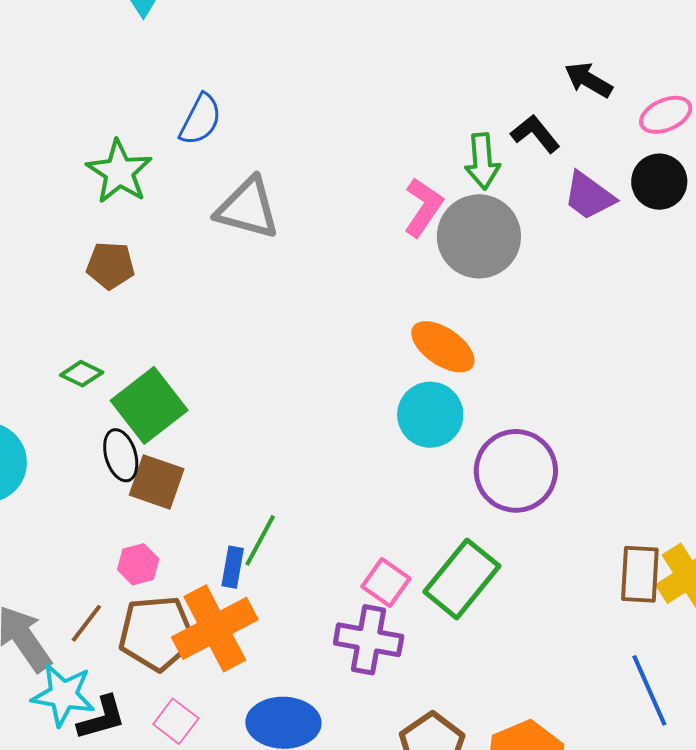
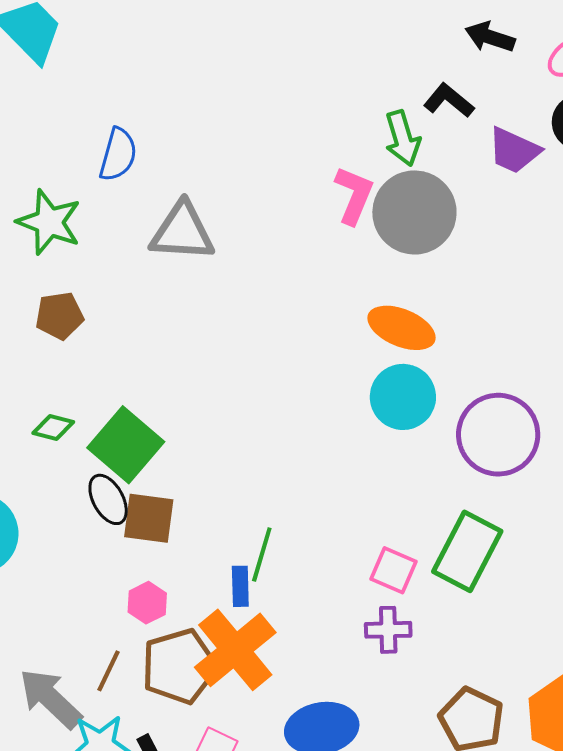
purple cross: (369, 640) -> (388, 630), size x0.7

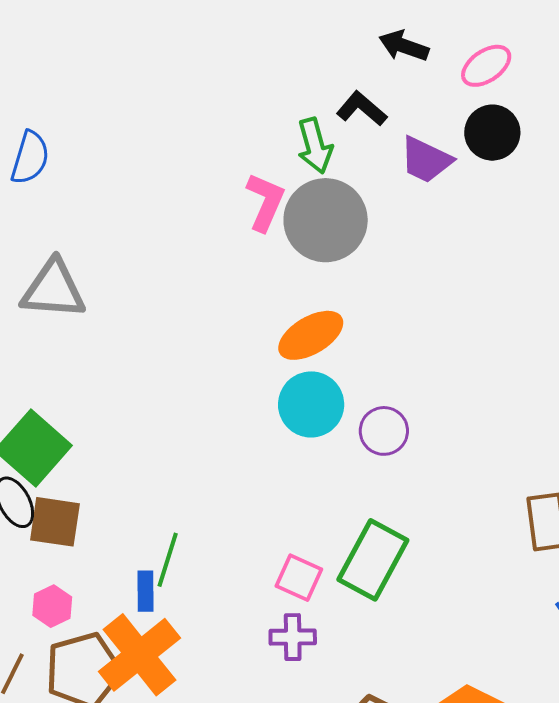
gray triangle: (182, 232) -> (53, 289), moved
orange ellipse: (402, 328) -> (311, 335), turned -54
purple circle: (498, 435) -> (384, 431), moved, size x0.6

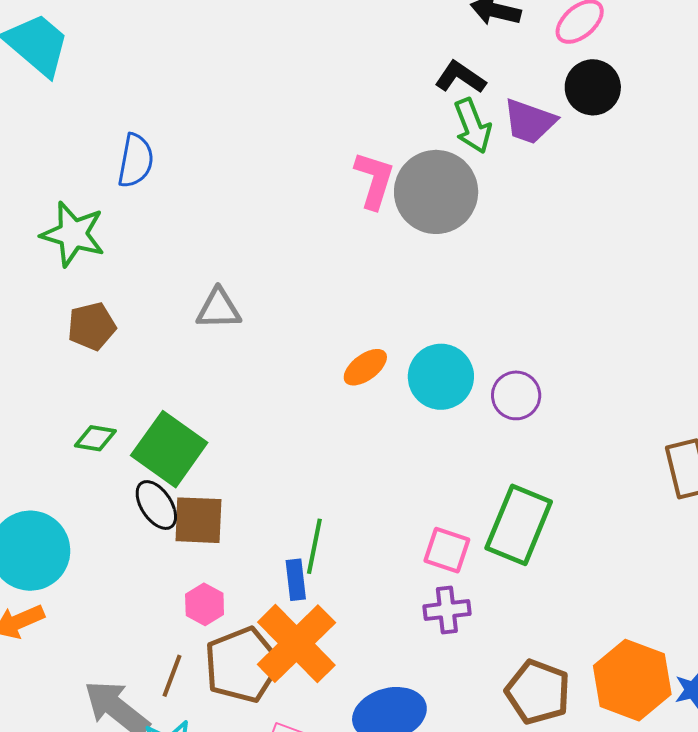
green arrow: (315, 146) -> (473, 126), moved
gray triangle: (53, 289) -> (218, 309), moved, size x0.7
orange ellipse: (311, 335) -> (365, 367), moved, size x0.7

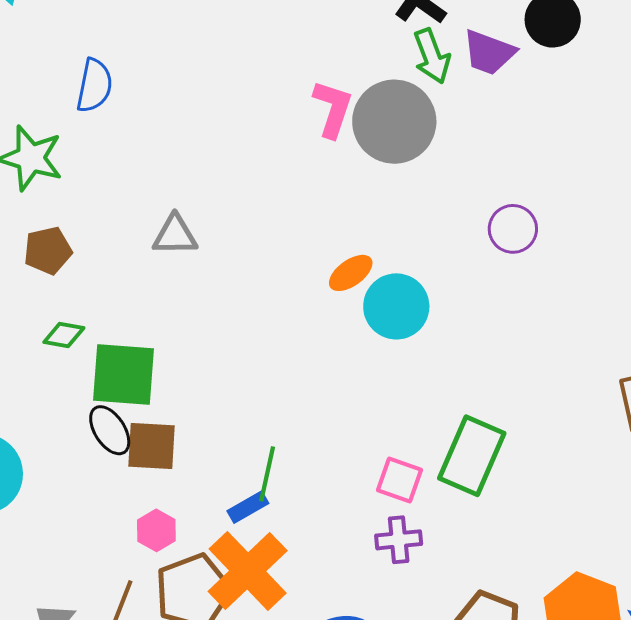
orange ellipse: (365, 367) -> (351, 273), moved
purple circle: (516, 395) -> (513, 229), moved
green diamond: (95, 438) -> (64, 335), moved
green square: (169, 449) -> (123, 374), turned -32
blue rectangle: (296, 580) -> (248, 507), turned 66

